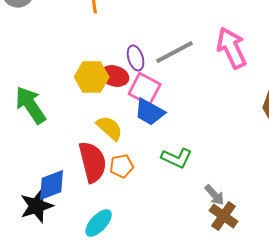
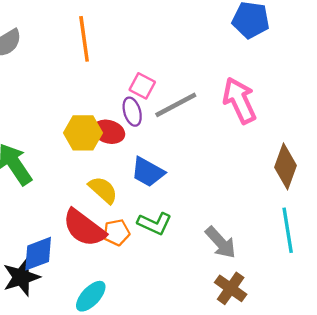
pink square: (145, 89) -> (142, 86), moved, size x0.7
green L-shape: (177, 158) -> (155, 223), moved
red semicircle: (93, 162) -> (84, 228), turned 141
gray arrow: (215, 195) -> (221, 243), moved, size x1.4

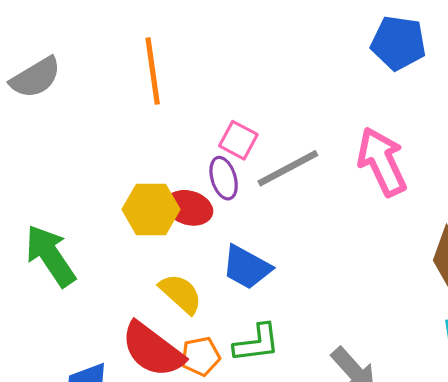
green L-shape: (155, 223) -> (257, 343), turned -32

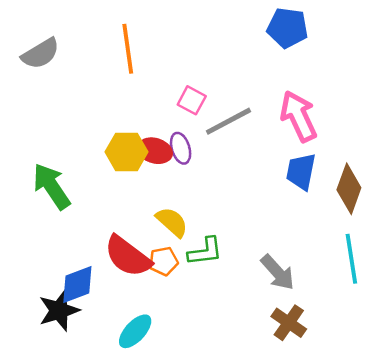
blue pentagon: (398, 43) -> (287, 28), moved
purple ellipse: (224, 178) -> (181, 148), moved
blue trapezoid: (247, 267) -> (301, 172), moved, turned 72
yellow semicircle: (181, 294) -> (172, 222), moved

